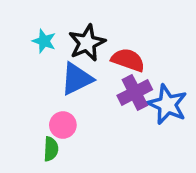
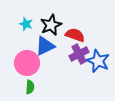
pink circle: (63, 125) -> (27, 63), moved, size x1.6

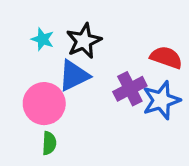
red semicircle: (75, 35) -> (166, 57), moved
blue star: (98, 61) -> (161, 100), turned 30

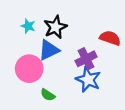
blue star: (161, 100) -> (88, 80), moved, turned -30
green semicircle: (49, 143) -> (48, 95), moved, turned 120

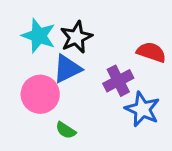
cyan star: (28, 26) -> (39, 36), size x1.6
blue star: (88, 80) -> (142, 109), moved

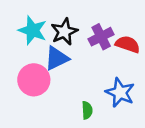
purple cross: (118, 81) -> (101, 37), moved
green semicircle: (66, 130) -> (87, 110), moved, turned -126

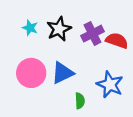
cyan star: (33, 30) -> (30, 28), size x0.6
blue triangle: (57, 58) -> (62, 73), moved

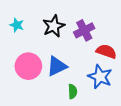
cyan star: (30, 28) -> (17, 25), moved
red semicircle: (117, 41) -> (106, 51), moved

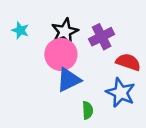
pink circle: (28, 66) -> (61, 54), moved

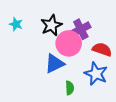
pink circle: (61, 54) -> (69, 43), moved

